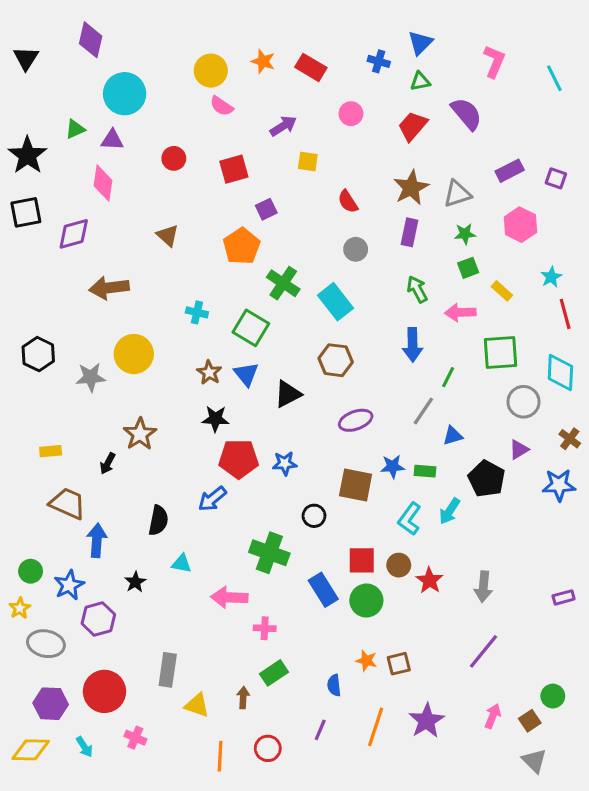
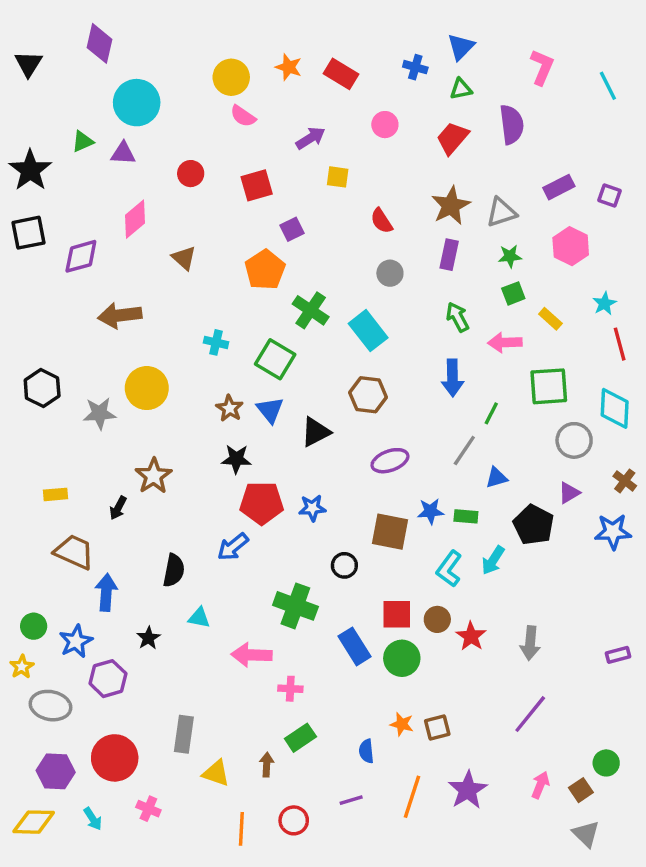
purple semicircle: (467, 114) -> (512, 125), turned 33
pink diamond: (103, 183) -> (135, 219), moved, turned 42
purple line: (320, 730) -> (351, 800), turned 50

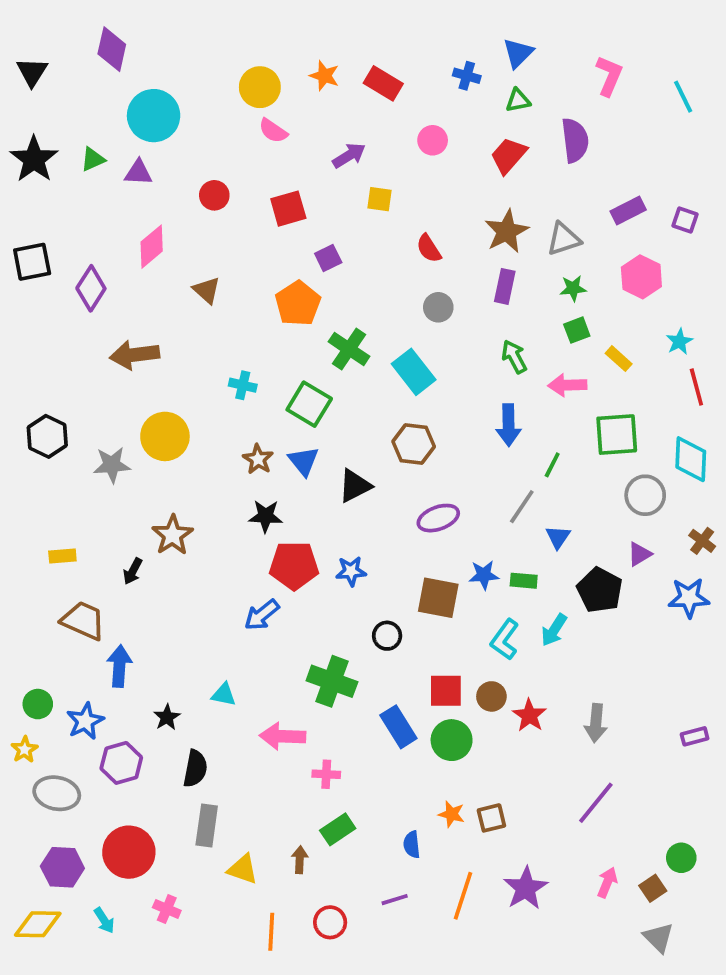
black star: (30, 170) -> (34, 159), moved
purple diamond: (81, 256) -> (91, 288), turned -42
blue triangle: (496, 478) -> (558, 537), turned -40
black semicircle: (174, 570) -> (195, 769), moved

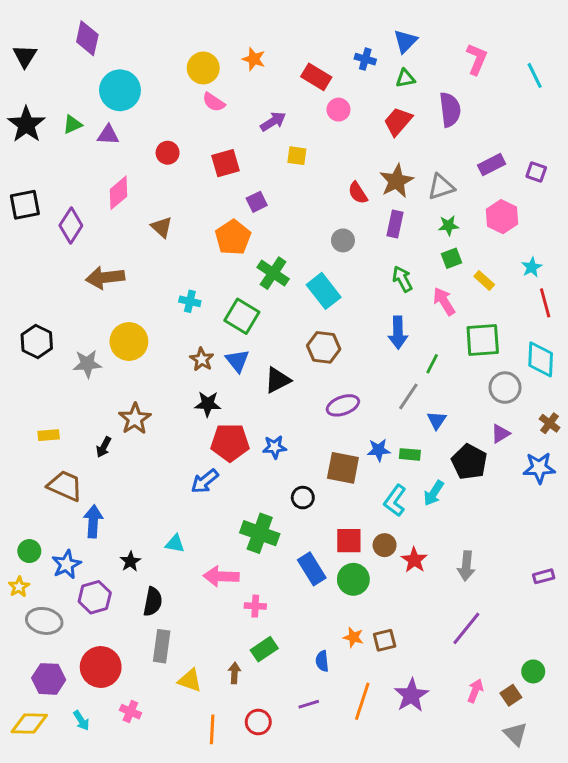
red rectangle: (383, 83) -> (316, 77), moved
red semicircle: (429, 248) -> (358, 193), moved
pink arrow: (567, 385) -> (444, 301), turned 60

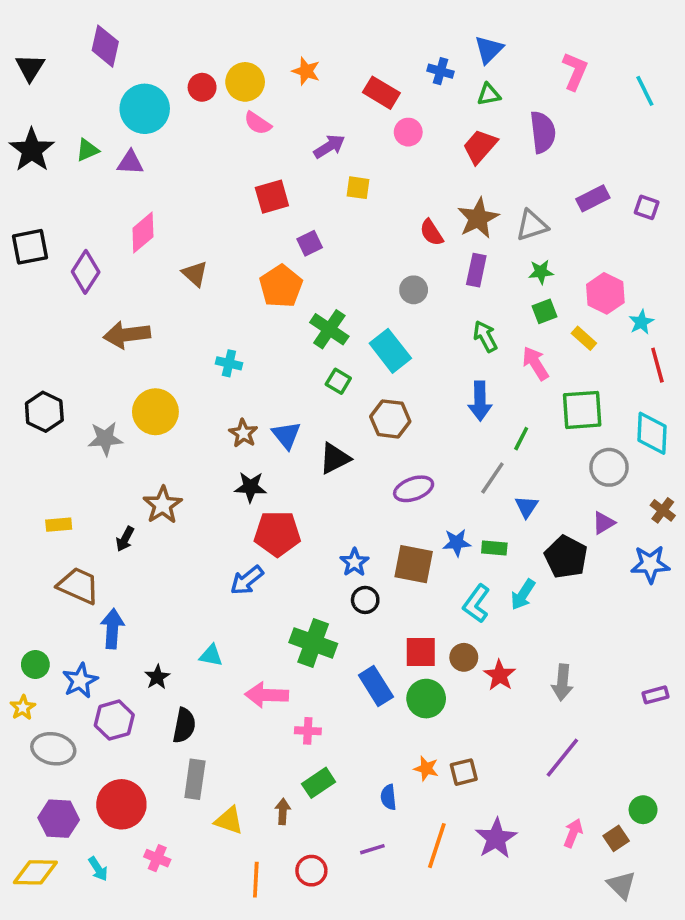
red circle: (168, 153) -> (202, 87), moved
pink hexagon: (502, 217) -> (605, 293), moved
green square: (242, 316) -> (338, 381), moved, size x0.6
blue star: (275, 447) -> (354, 562), moved, turned -30

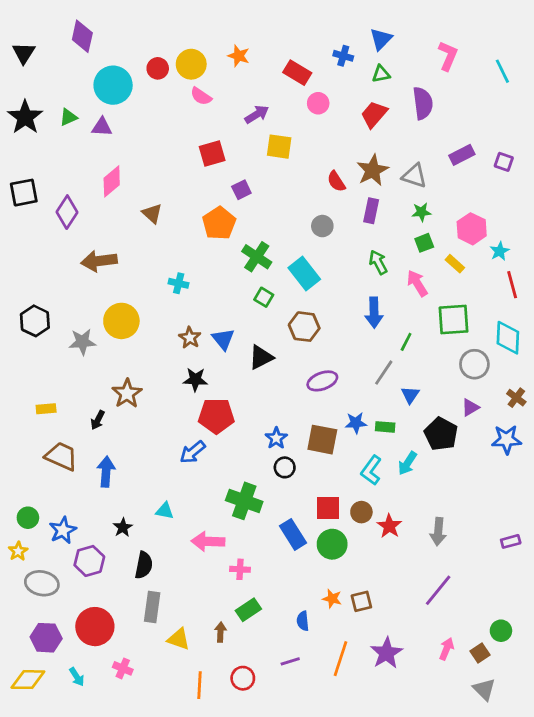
yellow square: (358, 188) -> (279, 147), size x1.4
gray triangle: (532, 225) -> (414, 176), turned 36
blue arrow: (112, 629) -> (106, 472), moved

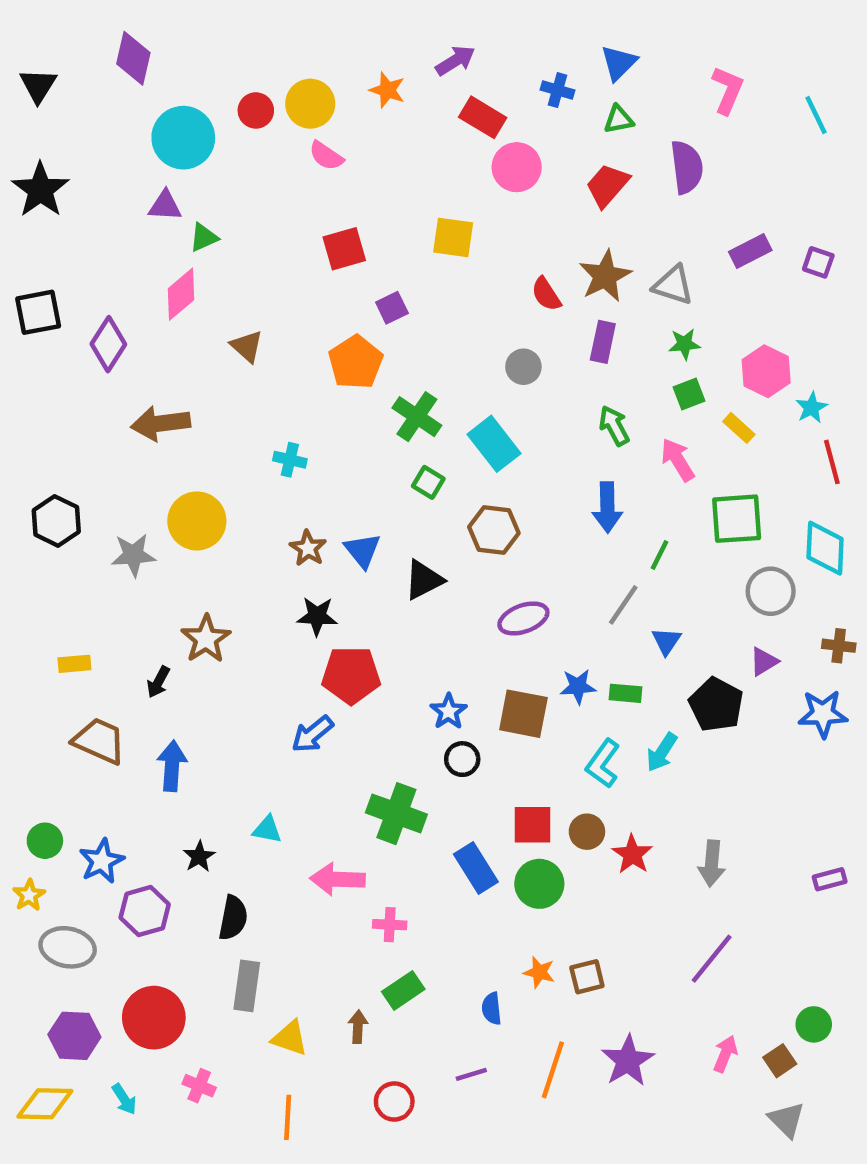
pink circle: (318, 103) -> (517, 167), size x1.4
purple arrow: (257, 114) -> (455, 61), moved
green triangle: (68, 117) -> (204, 237), moved
brown cross: (516, 398) -> (839, 646), turned -30
orange line: (200, 685) -> (288, 1117), moved

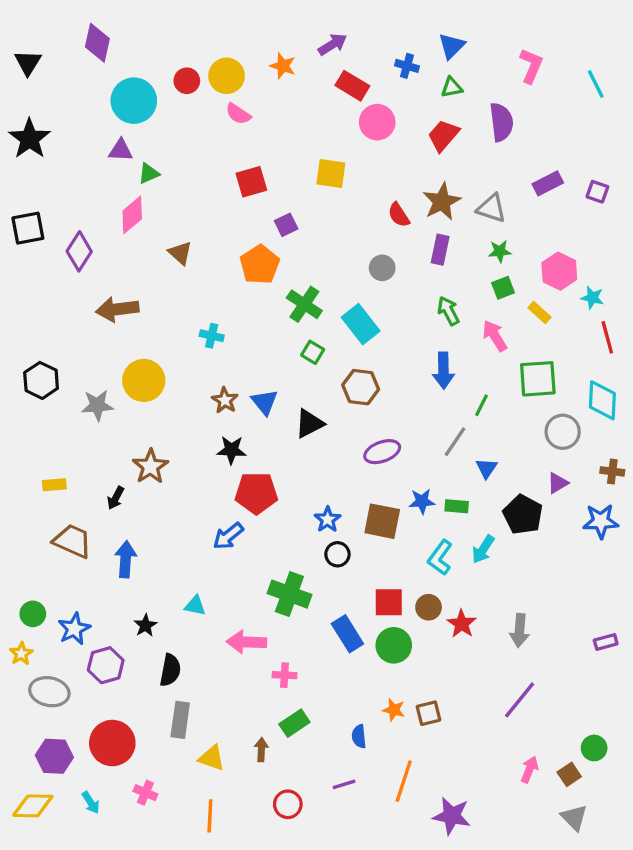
cyan star: (811, 408) -> (592, 298), turned -30
purple star: (628, 1061) -> (452, 816), moved, turned -30

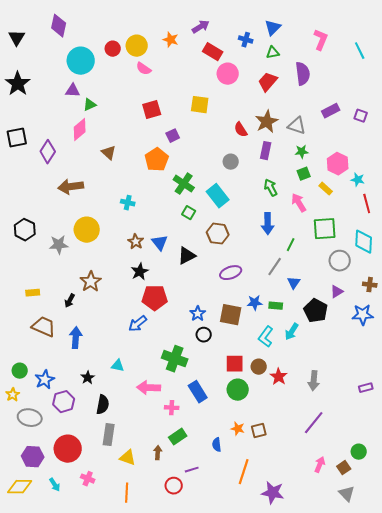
black star: (232, 450) -> (140, 272), turned -30
blue rectangle: (347, 634) -> (198, 392), moved
purple line: (344, 784) -> (192, 470), moved

